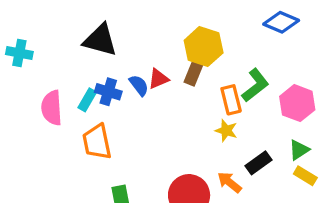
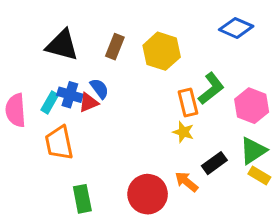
brown rectangle: (194, 72) -> (115, 47), moved
red triangle: (158, 79) -> (89, 102), moved
green triangle: (299, 150) -> (253, 151), size x1.4

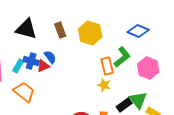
blue diamond: (236, 28) -> (138, 31), moved
brown rectangle: (115, 47) -> (60, 30), turned -42
orange trapezoid: (59, 143) -> (24, 92), turned 140
green triangle: (253, 151) -> (138, 100), moved, turned -36

